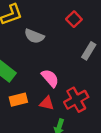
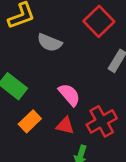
red square: (74, 19) -> (99, 21), size x1.5
orange rectangle: (18, 100) -> (30, 121), turned -30

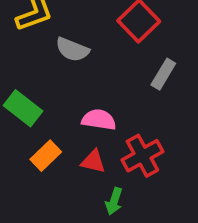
pink semicircle: (69, 95) -> (99, 120), turned -40

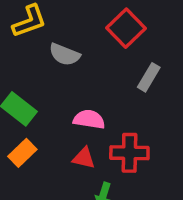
orange rectangle: (46, 156) -> (22, 153), moved
red cross: (142, 156) -> (129, 153), turned 30

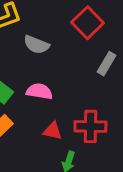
pink semicircle: (89, 119) -> (39, 91), moved

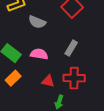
gray rectangle: (107, 64) -> (71, 48), moved

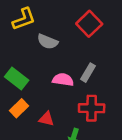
pink semicircle: (39, 54) -> (63, 80), moved
red triangle: (48, 81) -> (46, 119), moved

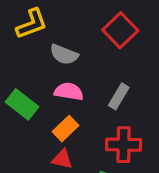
pink semicircle: (63, 80) -> (69, 91), moved
orange rectangle: (19, 108) -> (66, 129), moved

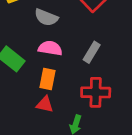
orange rectangle: (66, 129) -> (47, 79), turned -35

